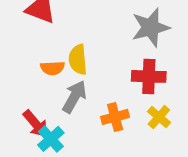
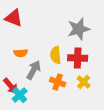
yellow semicircle: (78, 60) -> (56, 55), moved
orange cross: (115, 117) -> (58, 82), turned 35

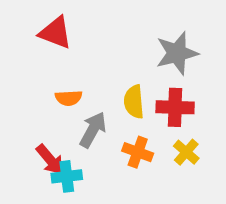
cyan cross: (20, 95) -> (67, 176), turned 35

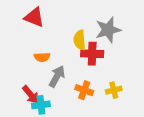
yellow semicircle: (134, 102) -> (80, 40), moved
red cross: (175, 107) -> (92, 54), moved
yellow cross: (186, 152) -> (114, 90), turned 35

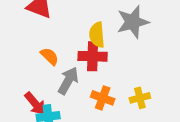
red cross: (92, 54) -> (93, 56), moved
orange semicircle: (42, 57) -> (50, 56), turned -133

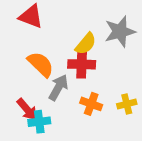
yellow semicircle: (97, 35) -> (86, 44), turned -135
orange semicircle: (50, 56) -> (41, 64), size x1.5

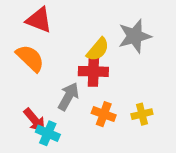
orange semicircle: (41, 64) -> (30, 58), moved
cyan cross: (39, 122) -> (48, 133), turned 30

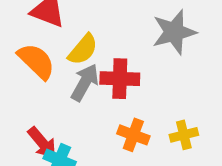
yellow semicircle: (98, 49) -> (83, 50), moved
gray arrow: (68, 96) -> (85, 82), moved

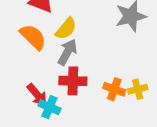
red cross: (120, 79) -> (73, 81), moved
orange cross: (133, 135) -> (114, 89), moved

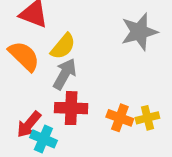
red arrow: (37, 95) -> (29, 124), turned 80

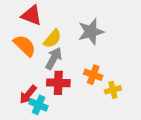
gray star: (139, 32) -> (91, 32), moved
orange cross: (120, 118) -> (93, 75), moved

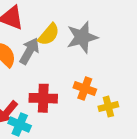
yellow semicircle: (52, 39) -> (49, 34), moved
gray arrow: (54, 58) -> (29, 51), moved

